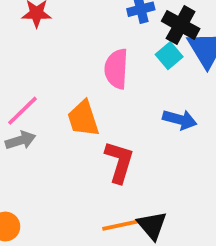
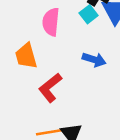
red L-shape: (119, 162) -> (50, 88), turned -148

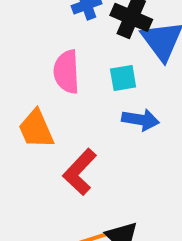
cyan square: (89, 14) -> (123, 78), moved, turned 36

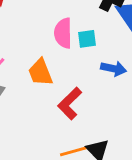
cyan square: (123, 78) -> (87, 39), moved

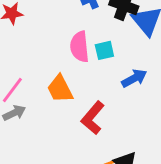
blue arrow: (114, 69) -> (134, 78), turned -35

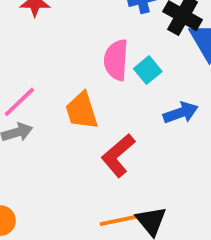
cyan square: (104, 50) -> (148, 70), turned -36

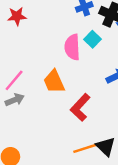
cyan square: (148, 70) -> (93, 39), moved

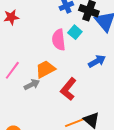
orange trapezoid: (54, 82) -> (45, 69), turned 90
gray arrow: (15, 100) -> (32, 85), moved

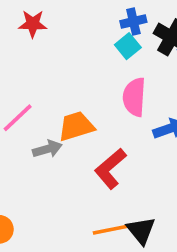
cyan square: (75, 32) -> (128, 46), moved
pink semicircle: (59, 40) -> (134, 97), moved

